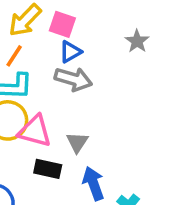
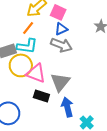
gray triangle: (77, 142) -> (60, 82), size x1.5

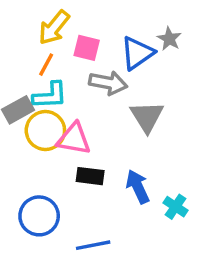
pink square: (58, 12) -> (87, 48), moved
blue triangle: (61, 29) -> (137, 53), moved, size x1.5
gray triangle: (60, 82) -> (147, 117), moved

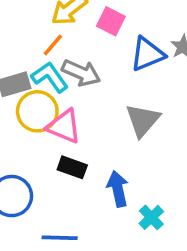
pink square: (87, 48) -> (111, 21), moved
gray arrow: (108, 83) -> (81, 73), moved
cyan L-shape: (50, 95) -> (50, 77), turned -135

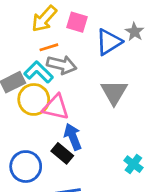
orange line: (53, 45) -> (49, 47), moved, turned 42
black rectangle: (72, 167) -> (62, 153), moved, turned 30
blue arrow: (118, 189) -> (73, 137), moved

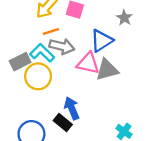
blue triangle: (109, 42) -> (102, 41), moved
gray triangle: (114, 92) -> (107, 70), turned 45
pink triangle: (56, 107) -> (88, 63), moved

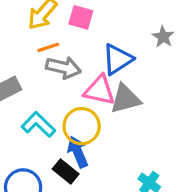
gray star: (124, 18) -> (163, 37), moved
cyan L-shape: (42, 53) -> (38, 124), moved
yellow circle: (38, 76) -> (82, 126), moved

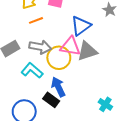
gray arrow: (63, 68) -> (40, 47), moved
yellow circle: (82, 126) -> (59, 58), moved

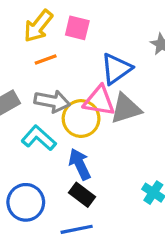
black rectangle: (51, 100) -> (82, 195), moved

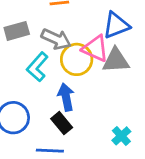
cyan L-shape: (39, 138) -> (37, 67), turned -104

